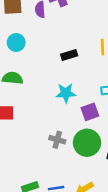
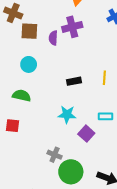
purple square: (90, 112) -> (86, 134), turned -35
green circle: (87, 143) -> (71, 172), moved

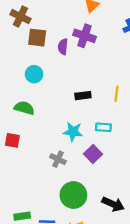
purple cross: (72, 27) -> (85, 36), turned 30
cyan rectangle: (106, 116) -> (103, 127), moved
gray cross: (55, 155) -> (58, 159), moved

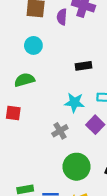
green semicircle: (24, 108) -> (24, 80), turned -30
gray cross: (58, 159) -> (60, 131), turned 35

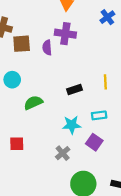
cyan circle: (33, 45) -> (12, 80), moved
green semicircle: (24, 80) -> (33, 103), moved

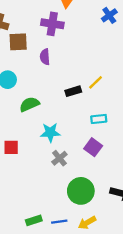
purple cross: (65, 34) -> (52, 24), moved
purple semicircle: (47, 48) -> (45, 57), moved
yellow line: (105, 82) -> (96, 82), moved, turned 48
cyan star: (72, 125) -> (50, 132), moved

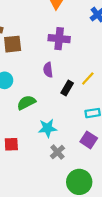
purple cross: (52, 24) -> (59, 39), moved
purple semicircle: (45, 57) -> (48, 70), moved
black rectangle: (73, 91) -> (67, 88), turned -40

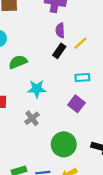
purple semicircle: (48, 70) -> (60, 30), moved
gray cross: (57, 152) -> (32, 118), moved

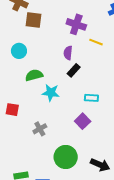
purple semicircle: (60, 30) -> (68, 53), moved
yellow line: (80, 43) -> (96, 42), moved, turned 56
cyan star: (37, 89) -> (51, 93), moved

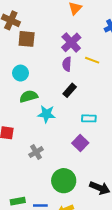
purple cross: (76, 24) -> (71, 42), turned 30
cyan circle: (19, 51) -> (21, 73), moved
purple semicircle: (68, 53) -> (67, 64), moved

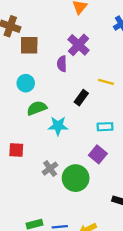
yellow line: (92, 60) -> (106, 82), moved
purple semicircle: (67, 64) -> (62, 64), moved
green circle: (64, 181) -> (76, 178), moved

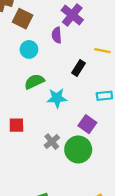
brown square: (29, 45) -> (23, 19), turned 30
cyan circle: (26, 83) -> (29, 49), moved
purple square: (98, 154) -> (87, 124), moved

